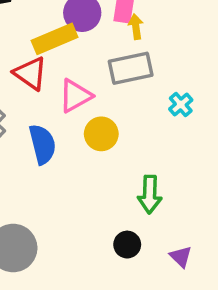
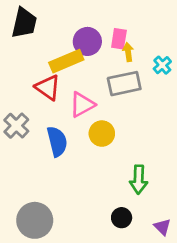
cyan cross: (181, 104) -> (162, 65), moved

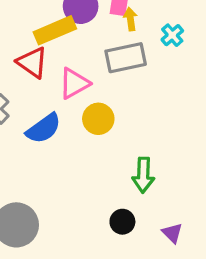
blue semicircle: (57, 141) -> (44, 128), turned 68

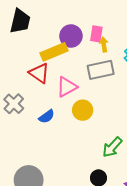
blue semicircle: (44, 128) -> (47, 116), size x0.7
green arrow: (143, 175) -> (112, 147), turned 40

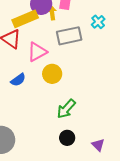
yellow arrow: (104, 44) -> (52, 13), moved
green arrow: (112, 147) -> (66, 109), moved

